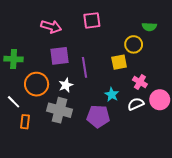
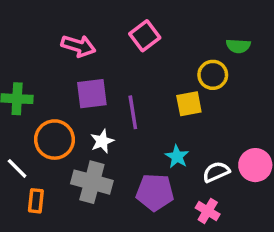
pink square: (92, 20) -> (145, 36), turned -30
pink cross: (140, 82) -> (208, 211), moved

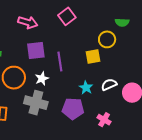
white semicircle: (216, 172) -> (109, 85), moved

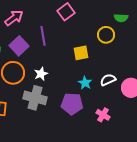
pink arrow: (28, 22) -> (14, 18), moved, turned -54
purple square: (36, 50) -> (19, 46), moved, turned -36
yellow square: (93, 56) -> (81, 53), moved
purple line: (60, 61) -> (43, 36), moved

